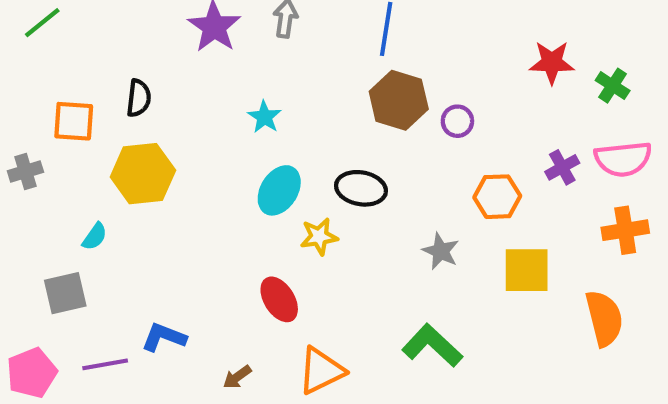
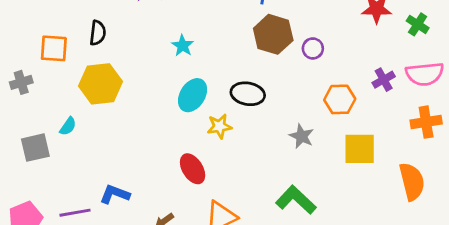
gray square: (65, 293) -> (35, 148), moved

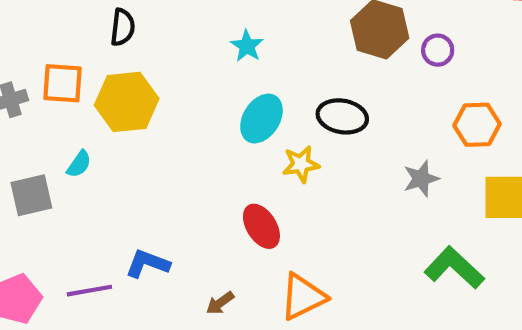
orange square: (54, 48) -> (62, 83), moved
gray star: (302, 136) -> (421, 179), turned 30
green L-shape: (296, 200) -> (454, 268), moved

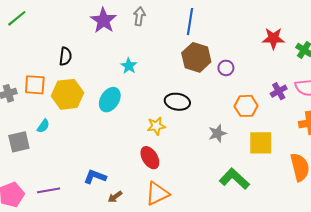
cyan ellipse: (261, 119) -> (110, 100), moved
red ellipse: (261, 226) -> (150, 158), moved
blue L-shape: (147, 264) -> (95, 177), moved

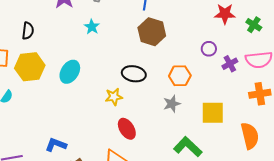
cyan star: (129, 66) -> (92, 27), moved
purple circle: (226, 68) -> (209, 49), moved
orange hexagon: (246, 106) -> (180, 76), moved
red ellipse: (150, 158) -> (127, 129), moved

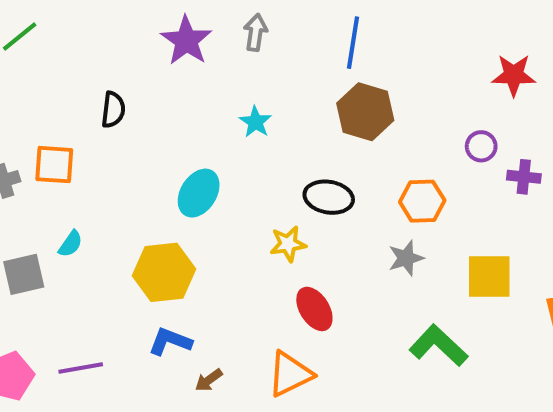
cyan star: (92, 27) -> (255, 122), moved
purple cross: (230, 64) -> (524, 177), turned 35
yellow hexagon: (30, 67) -> (164, 272), moved

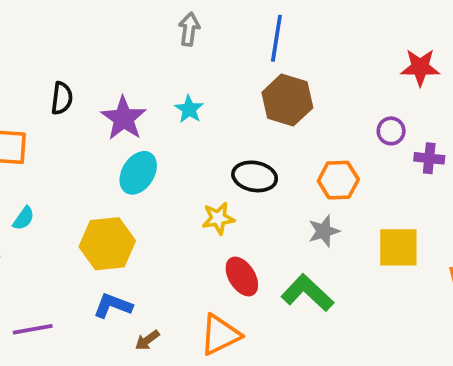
purple star: (186, 41) -> (124, 118), moved
green L-shape: (438, 346) -> (307, 293), moved

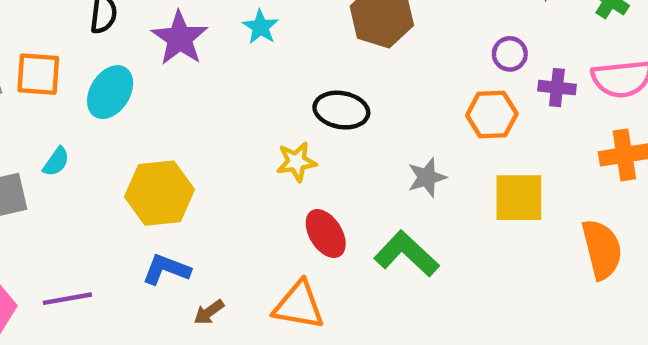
cyan ellipse: (138, 173) -> (110, 92), moved
orange hexagon: (338, 180) -> (492, 115), moved
orange triangle: (220, 335) -> (299, 305), turned 36

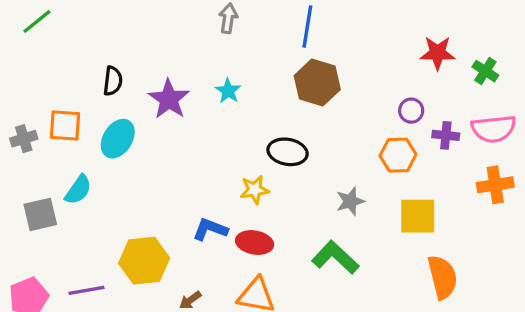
cyan semicircle: (56, 162) -> (78, 190), size x1.4
yellow hexagon: (159, 193) -> (144, 261), moved
red ellipse: (326, 234) -> (255, 243), moved, turned -48
orange semicircle: (602, 249) -> (443, 277), moved
blue L-shape: (166, 269) -> (210, 229), moved

